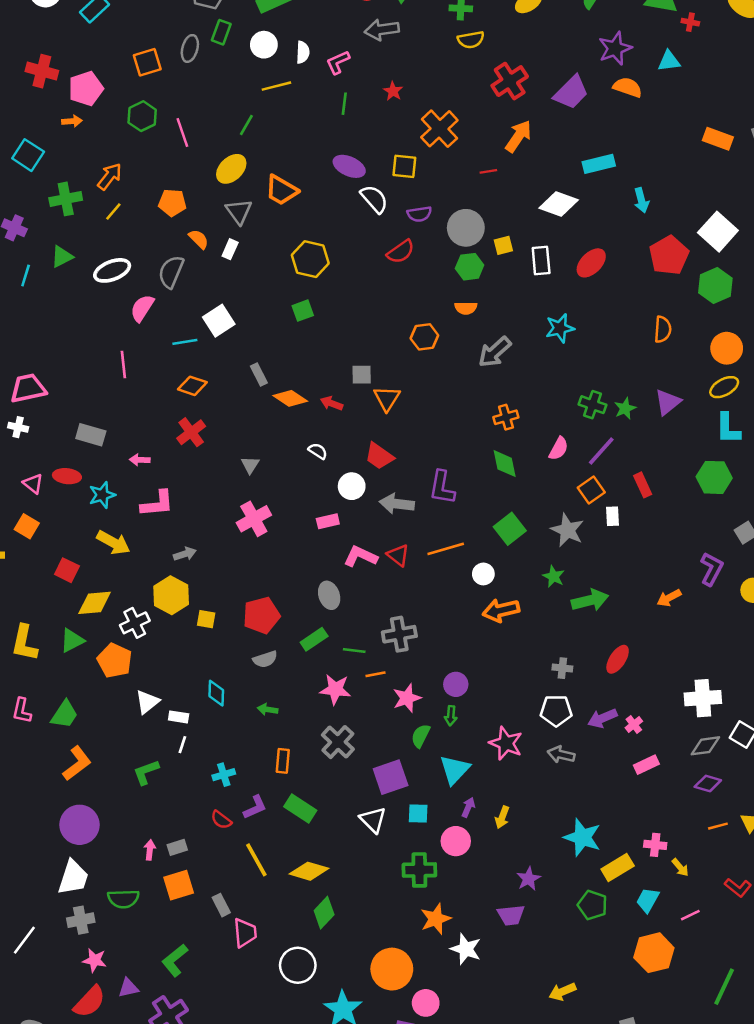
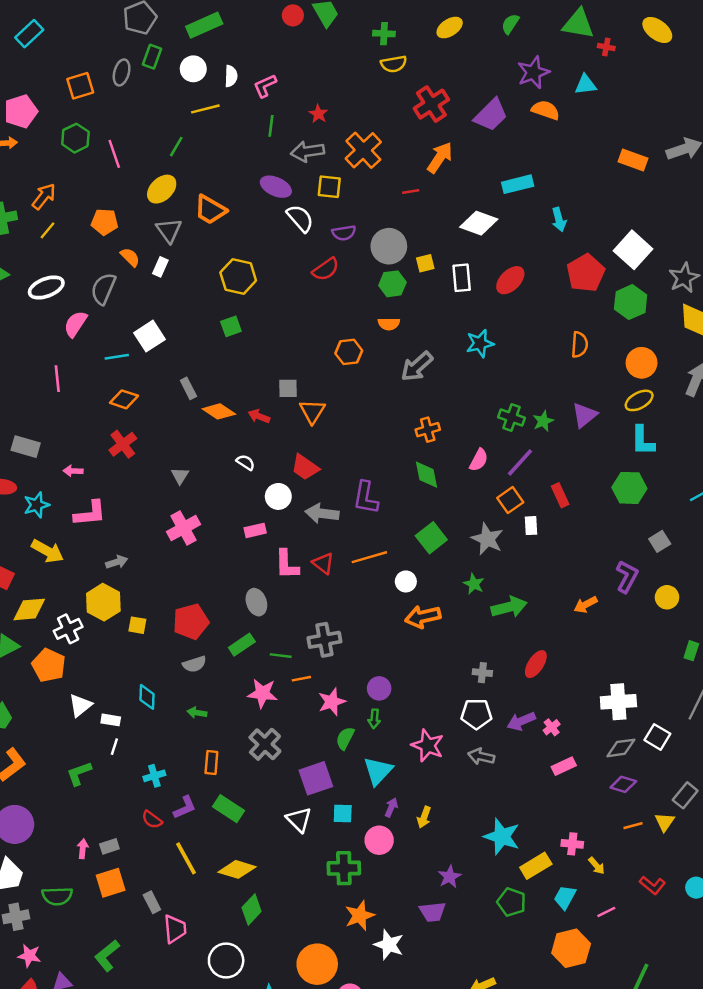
gray arrow: (382, 30) -> (307, 151), moved
pink L-shape: (360, 556) -> (287, 564), turned -116

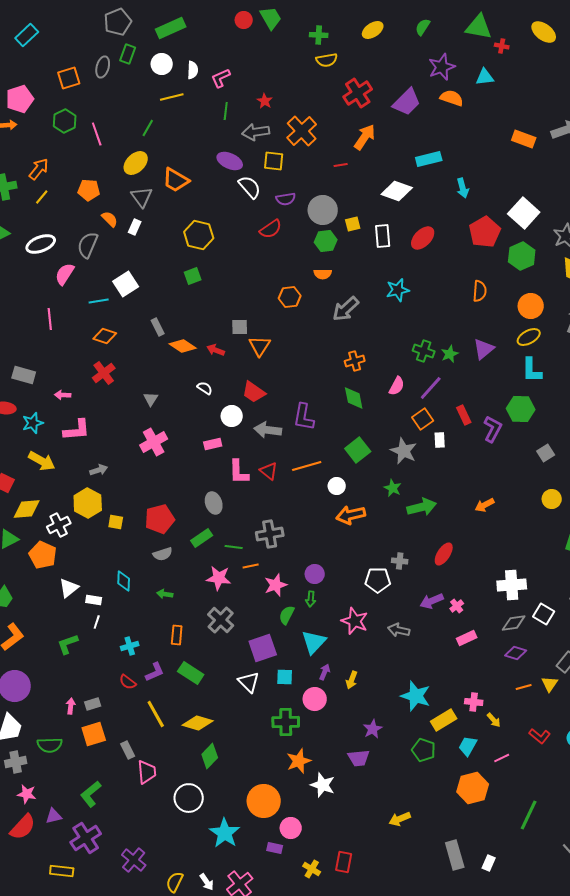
purple L-shape: (627, 577) -> (493, 429), moved
white pentagon: (476, 714) -> (378, 580), moved

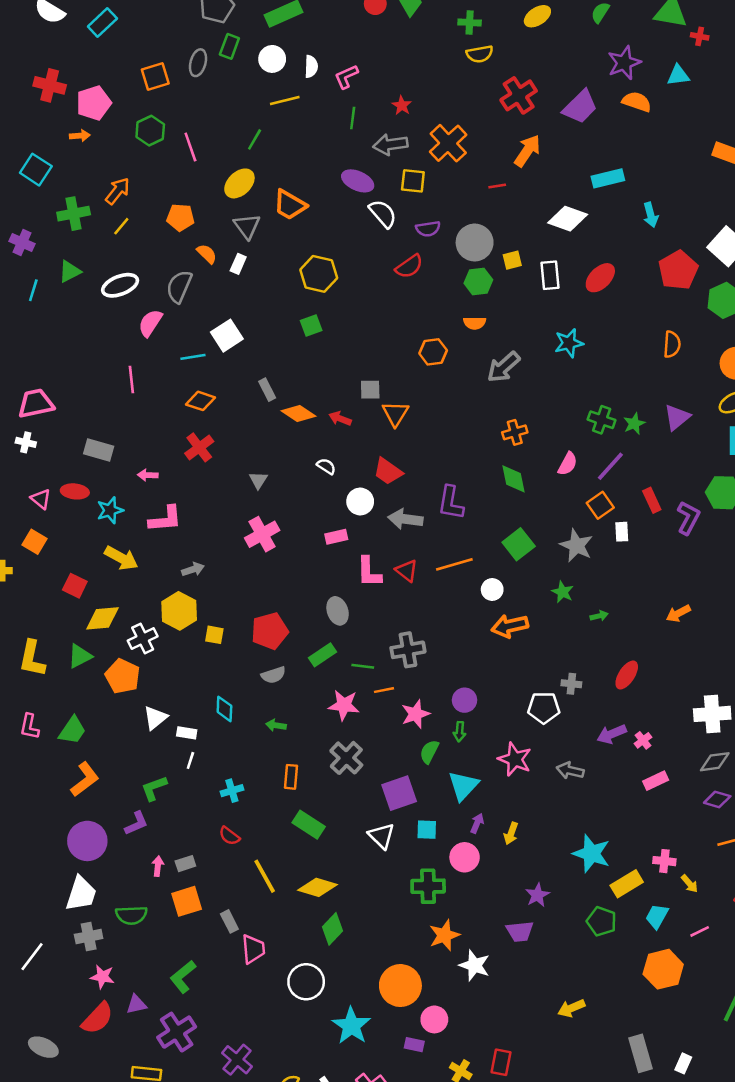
green arrow: (422, 507) -> (599, 616), size x0.5
purple L-shape: (155, 672) -> (136, 823), moved

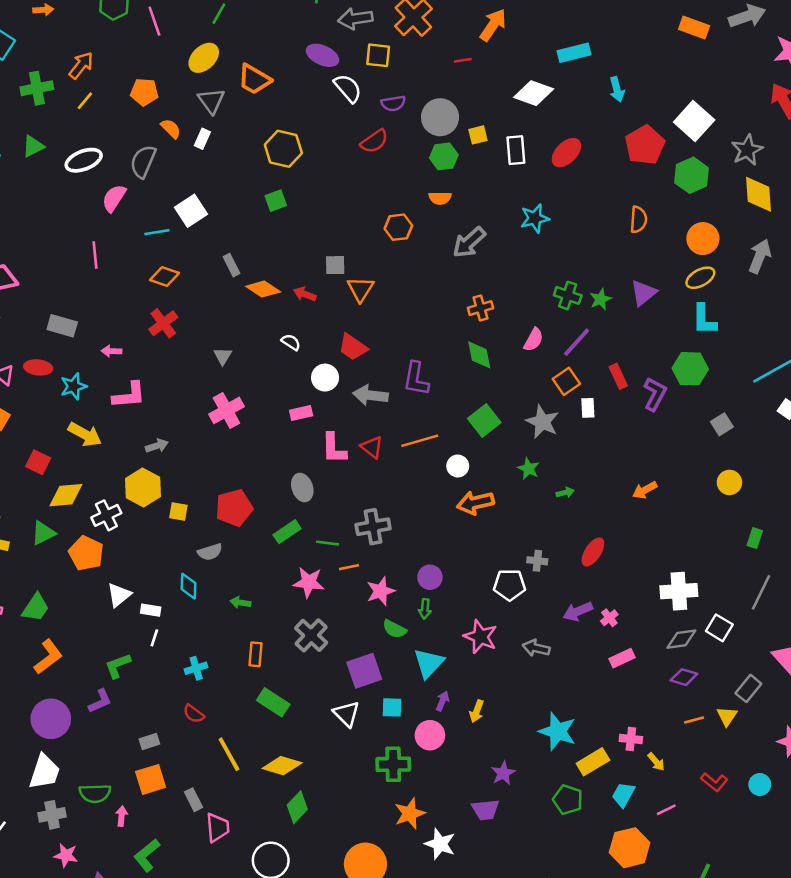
gray semicircle: (273, 675) -> (210, 552), moved
green semicircle: (429, 752) -> (395, 629), turned -90
pink arrow: (158, 866) -> (122, 816), moved

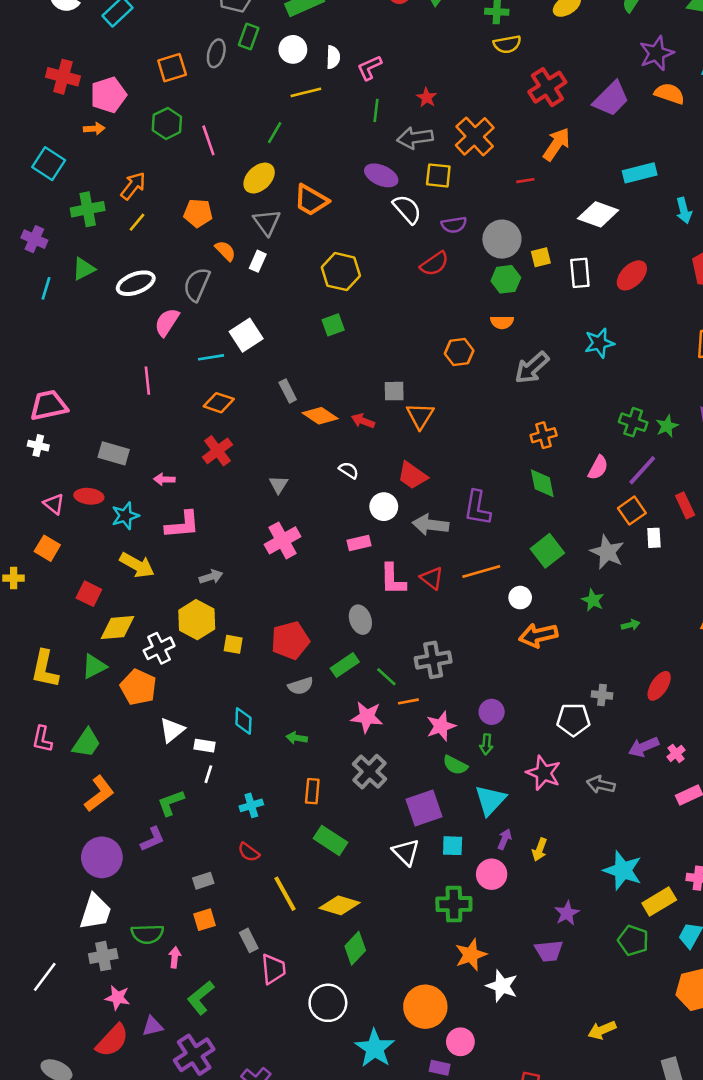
green line: (328, 543) -> (386, 677), turned 35
gray semicircle: (210, 552) -> (301, 686), moved
orange square: (151, 779) -> (205, 920), size x0.7

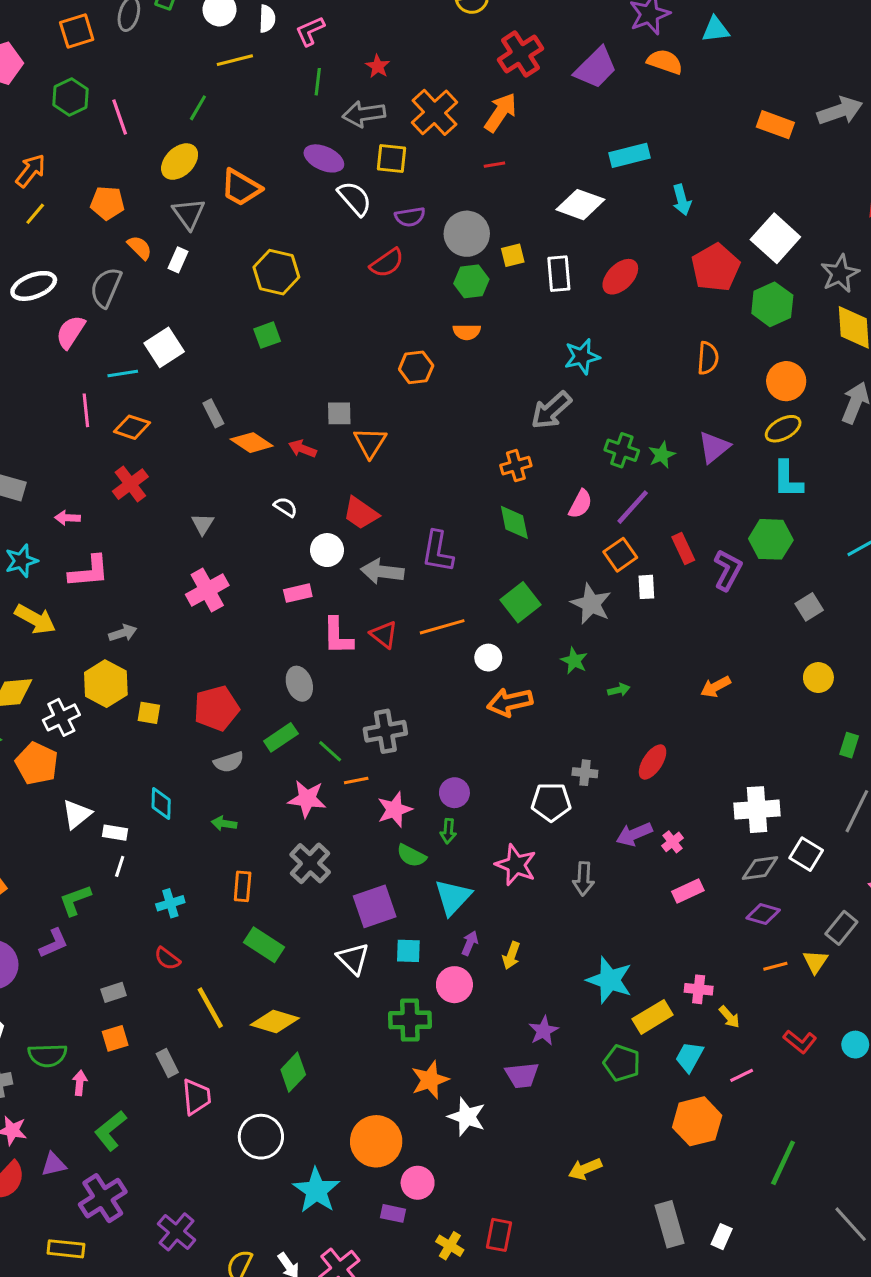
orange arrow: (557, 144) -> (501, 112), moved
gray arrow: (532, 368) -> (551, 410), moved
pink line: (147, 381) -> (86, 410), moved
gray arrow: (601, 785) -> (583, 879), turned -100

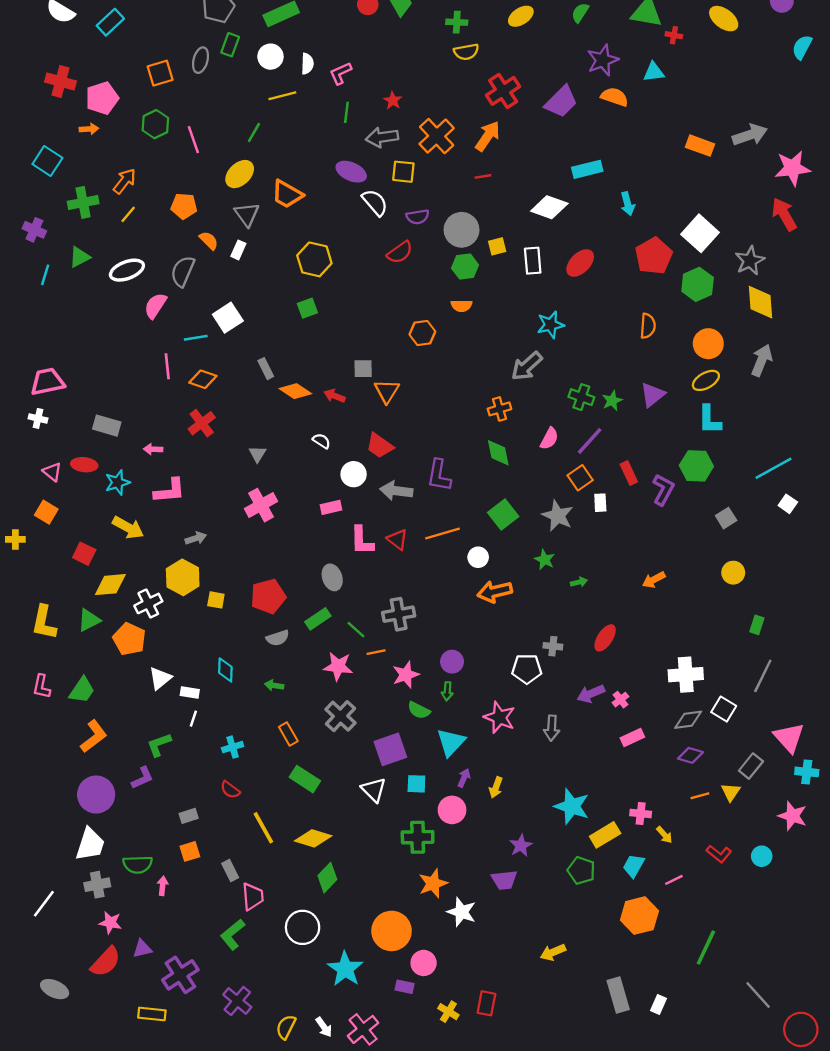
orange rectangle: (243, 886) -> (288, 734), turned -35
green L-shape: (110, 1131) -> (233, 934), moved

